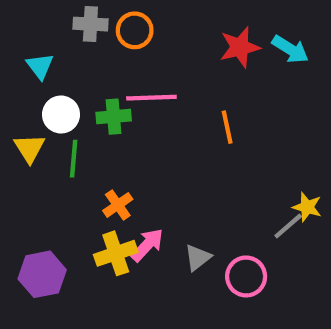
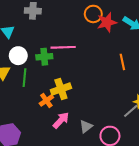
orange circle: (135, 30) -> (93, 14), moved
orange line: (227, 127) -> (122, 62), moved
yellow cross: (116, 253) -> (61, 89), moved

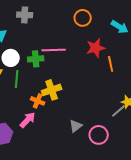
red star: (107, 22) -> (96, 48), moved
orange cross: (46, 100) -> (38, 101), turned -32
pink arrow: (61, 120) -> (28, 120), moved

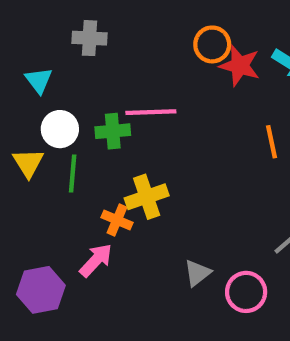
red star: (96, 48) -> (240, 66), moved, turned 30

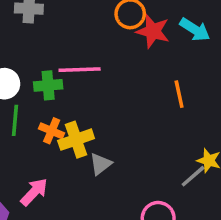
orange cross: (117, 220) -> (52, 131), moved
gray triangle: (197, 273) -> (100, 164), moved

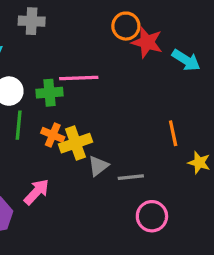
cyan arrow: (195, 30) -> (186, 60), moved
orange line: (179, 94) -> (173, 133), moved
gray line: (193, 176) -> (131, 177), moved, turned 35

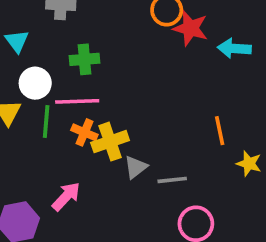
cyan arrow: (186, 60) -> (234, 48), turned 152
pink line: (79, 78) -> (77, 101), moved
green cross: (49, 93) -> (84, 59), moved

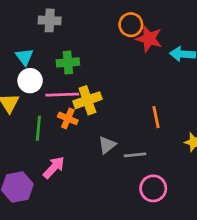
cyan triangle: (17, 41) -> (24, 57), moved
green line: (46, 121) -> (38, 128), moved
orange line: (220, 131) -> (156, 117), moved
yellow cross: (110, 142) -> (87, 100), moved

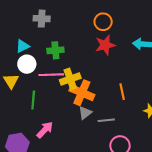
red star: (149, 39) -> (105, 45), moved, turned -30
cyan triangle: (24, 57) -> (23, 46), turned 40
orange cross: (68, 118) -> (82, 93), moved, size x1.6

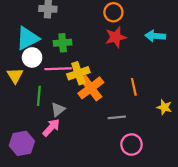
cyan triangle: (23, 46) -> (28, 38), size x1.6
orange cross: (82, 93) -> (91, 88), turned 30
gray triangle: (85, 113) -> (58, 109), moved

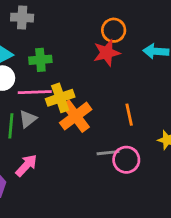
orange circle: (113, 12) -> (114, 30), moved
gray triangle: (58, 109) -> (28, 119), moved
pink circle: (132, 144) -> (126, 160), moved

